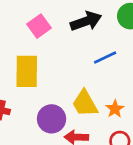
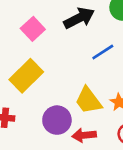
yellow rectangle: (27, 71) -> (26, 76), turned 52

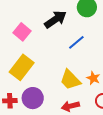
purple circle: (57, 120) -> (33, 98), moved

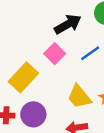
pink square: (22, 32) -> (55, 54), moved

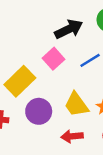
purple circle: (33, 114) -> (39, 111), moved

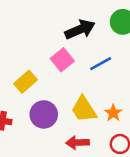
yellow rectangle: (20, 81) -> (26, 82), size x0.7

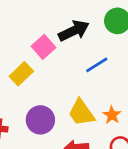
pink square: (62, 60) -> (43, 47), moved
yellow rectangle: (26, 82) -> (21, 74), moved

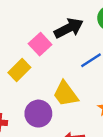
yellow trapezoid: (81, 113) -> (66, 94), moved

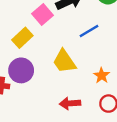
purple circle: (38, 114) -> (21, 70), moved

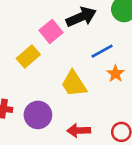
purple circle: (21, 70) -> (38, 115), moved
orange star: (102, 76) -> (115, 74), moved

